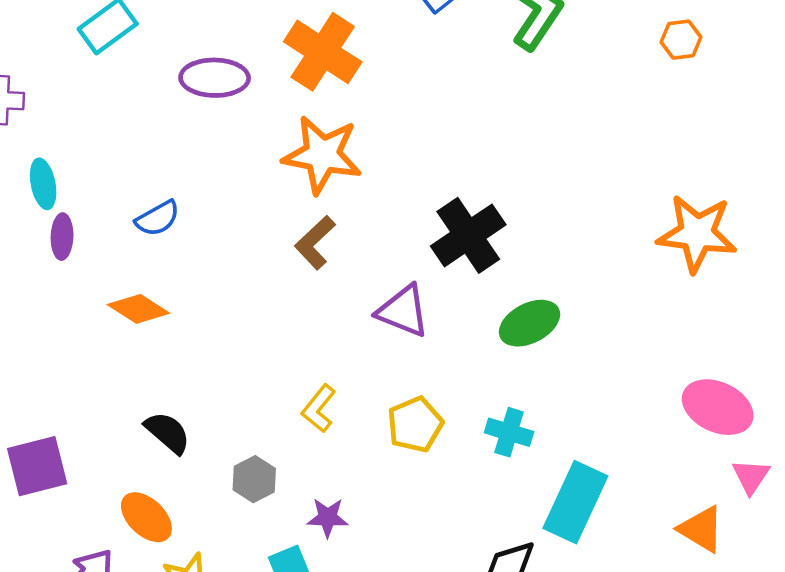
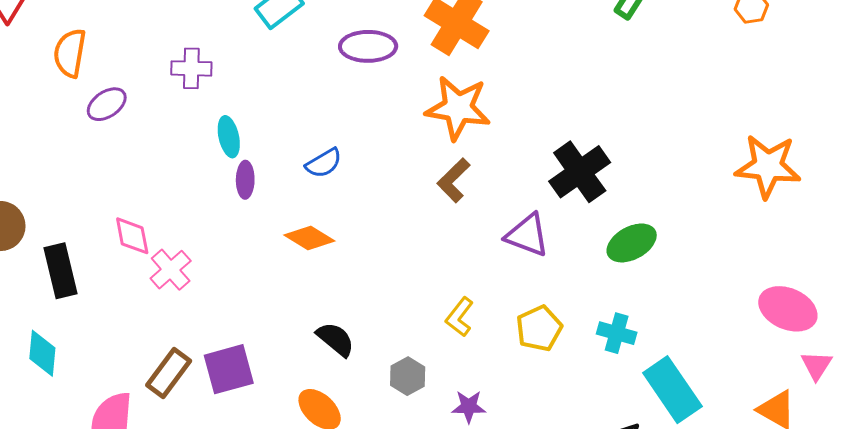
cyan rectangle: (575, 502) -> (672, 390), turned -58

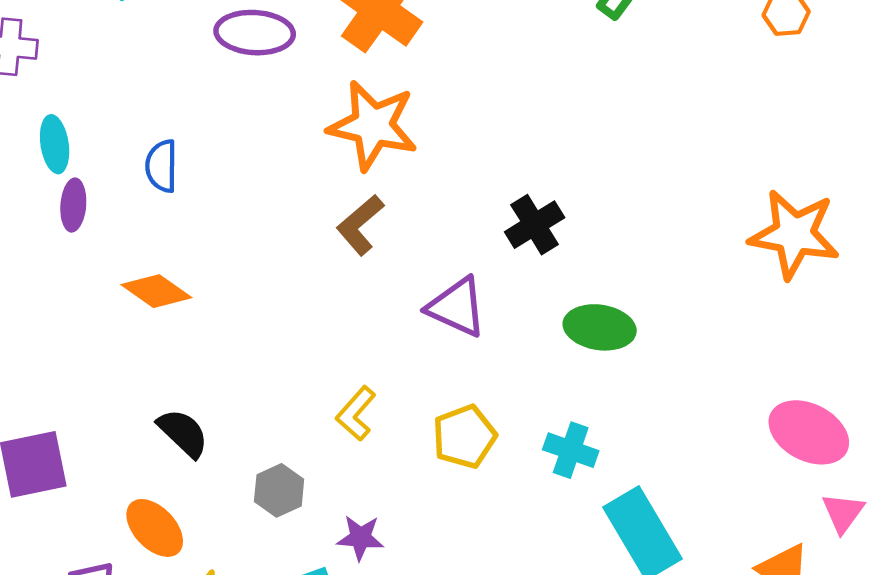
blue semicircle: (324, 163) -> (162, 166), moved, turned 117
black cross: (580, 172) -> (535, 225), size x0.7
green ellipse: (632, 243) -> (600, 327), turned 33

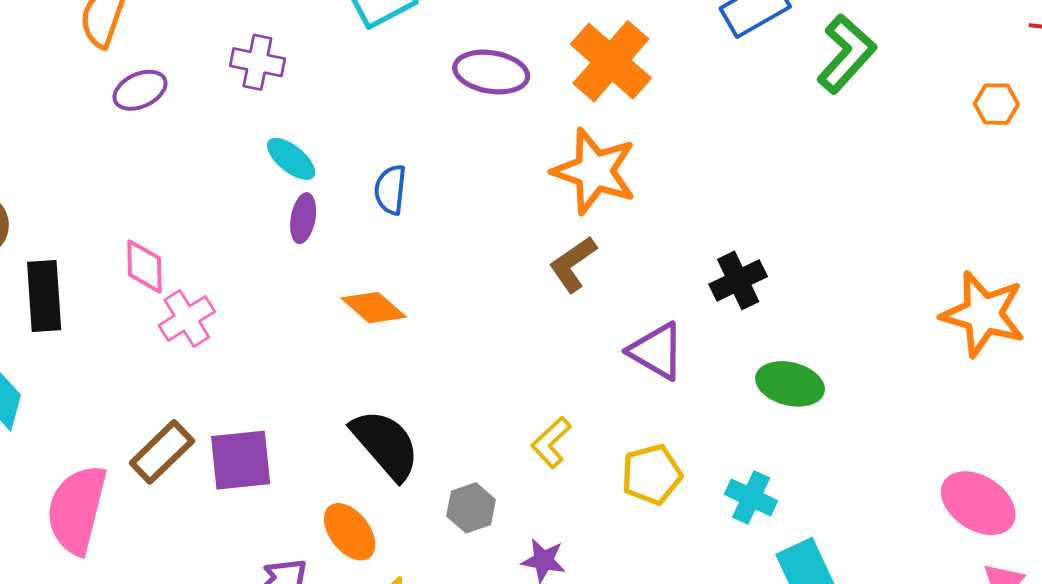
cyan ellipse: (55, 144) -> (291, 159), turned -48
black semicircle: (183, 433) -> (385, 444), size x1.5

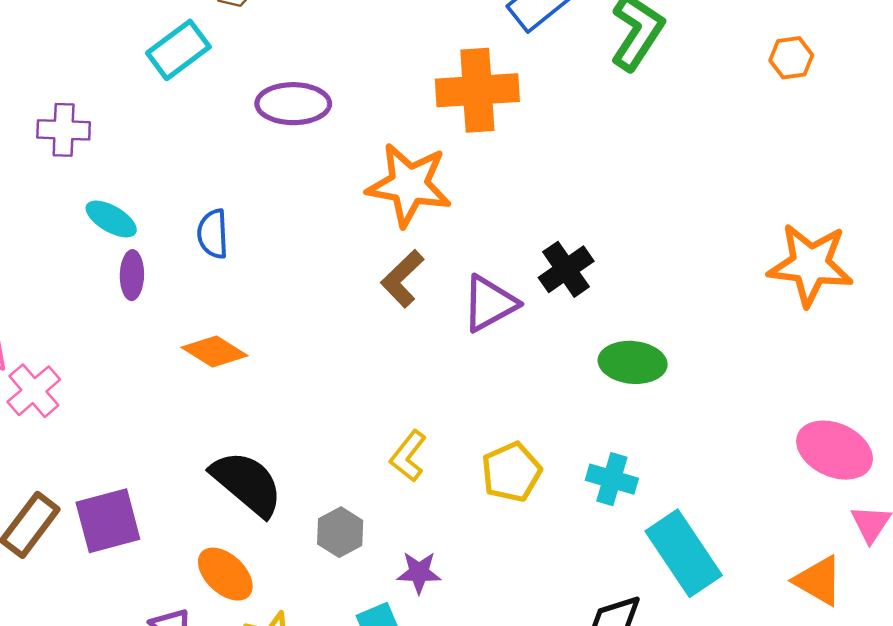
orange cross: (611, 61) -> (477, 90), moved, turned -36
purple triangle: (657, 351) -> (490, 303), moved, turned -50

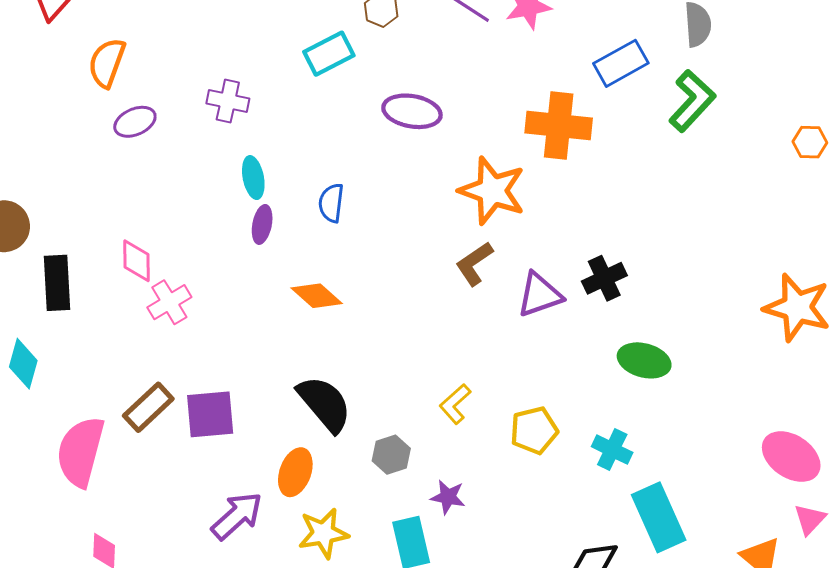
cyan ellipse: (111, 219) -> (253, 178), turned 39
orange ellipse: (225, 574) -> (295, 472), turned 57

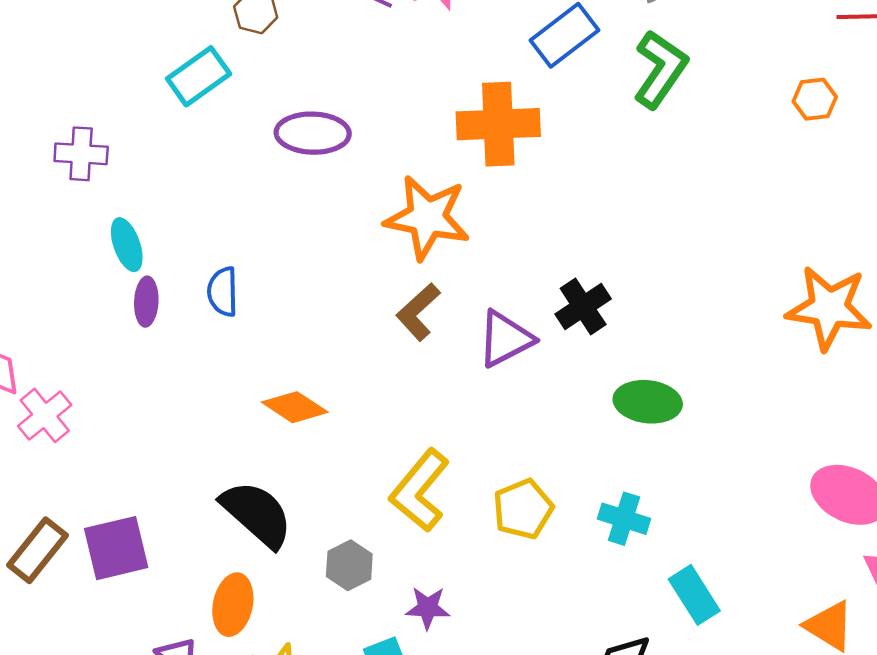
blue semicircle: (331, 203) -> (223, 292), moved
orange diamond: (317, 296) -> (295, 407), moved
yellow L-shape: (455, 404) -> (420, 490), size x1.6
cyan rectangle: (659, 517) -> (694, 595), size x0.7

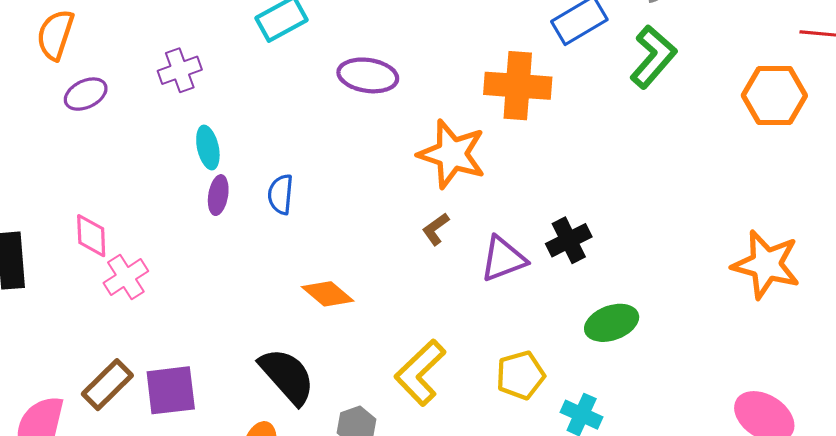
orange hexagon: (815, 99) -> (774, 96), size x1.8
purple cross: (81, 154) -> (180, 70), turned -30
brown L-shape: (418, 312) -> (436, 229), size x0.7
green ellipse: (648, 402) -> (612, 323), turned -33
yellow pentagon: (523, 509) -> (520, 375), moved

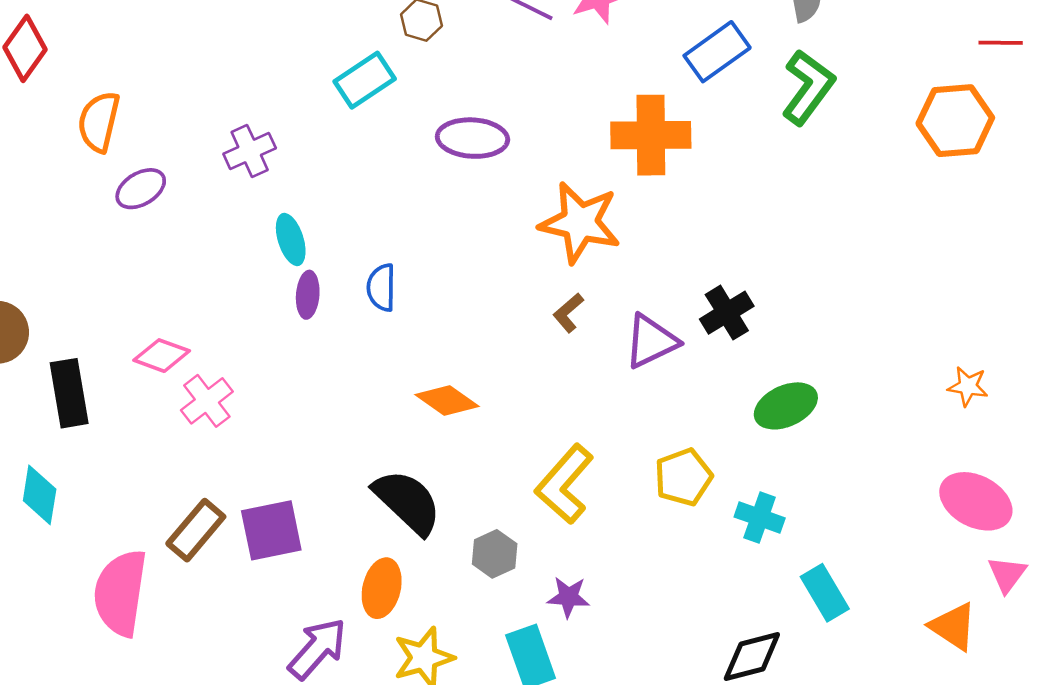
pink diamond: (91, 236) -> (162, 356), turned -63
orange star: (766, 265) -> (968, 386), moved, size x0.5

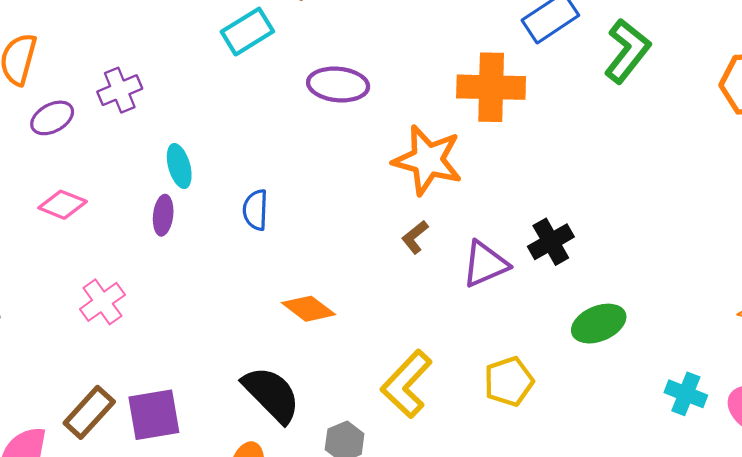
purple cross: (250, 151) -> (120, 90), moved
purple ellipse: (308, 295) -> (163, 215), moved
pink diamond: (162, 356) -> (63, 205), moved
cyan cross: (760, 517) -> (686, 394), moved

